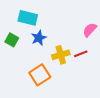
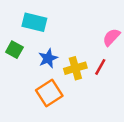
blue star: (39, 38) -> (48, 58), moved
red line: (81, 54) -> (100, 67), turned -40

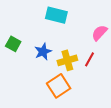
cyan rectangle: (34, 22) -> (56, 15), moved
orange square: (49, 93) -> (59, 86), moved

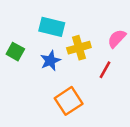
cyan rectangle: (56, 15) -> (52, 27), moved
yellow cross: (67, 60) -> (79, 48), moved

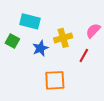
cyan rectangle: (52, 27) -> (30, 21), moved
orange square: (69, 101) -> (55, 80), turned 30

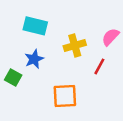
green square: (12, 41) -> (13, 78), moved
blue star: (40, 48) -> (34, 59), moved

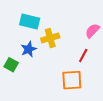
yellow cross: (75, 45) -> (50, 38), moved
orange square: (65, 96) -> (72, 80), moved

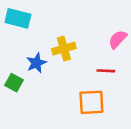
cyan rectangle: (30, 22) -> (18, 18), moved
red line: (83, 55) -> (106, 71), turned 64

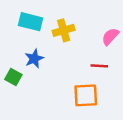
cyan rectangle: (18, 18) -> (31, 22), moved
yellow cross: (64, 49) -> (64, 30), moved

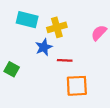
blue star: (34, 59) -> (44, 47), moved
red line: (99, 66) -> (65, 60), moved

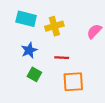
blue star: (44, 47) -> (29, 50), moved
green square: (12, 69) -> (34, 74), moved

